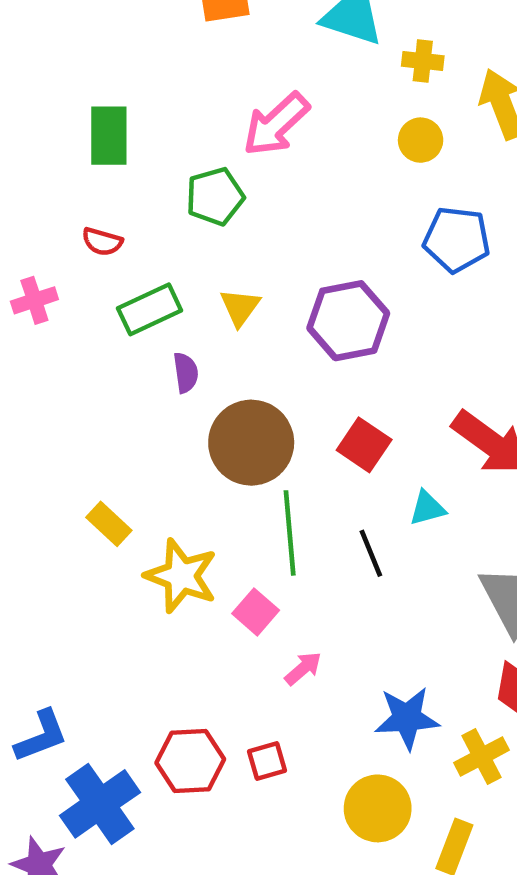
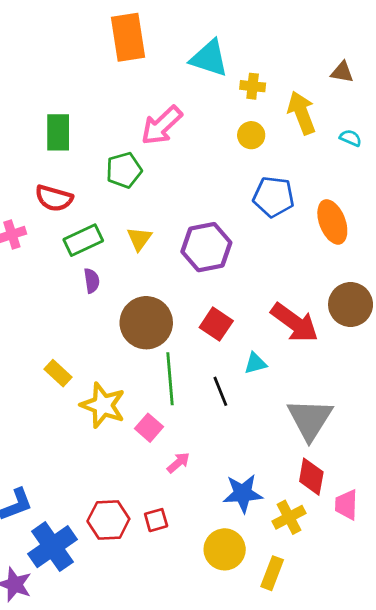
red semicircle: (102, 242) -> (54, 198), size x1.5
purple semicircle: (186, 373) -> (92, 281), moved

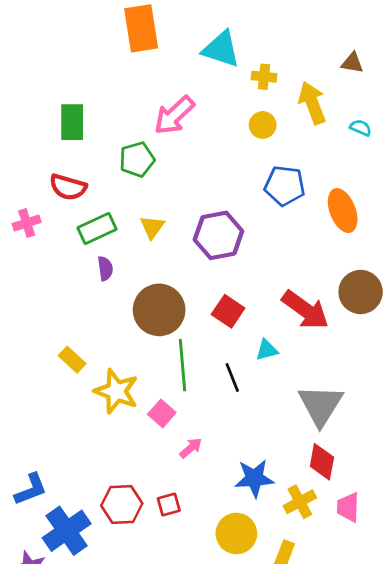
pink trapezoid: (346, 505) -> (348, 507), moved

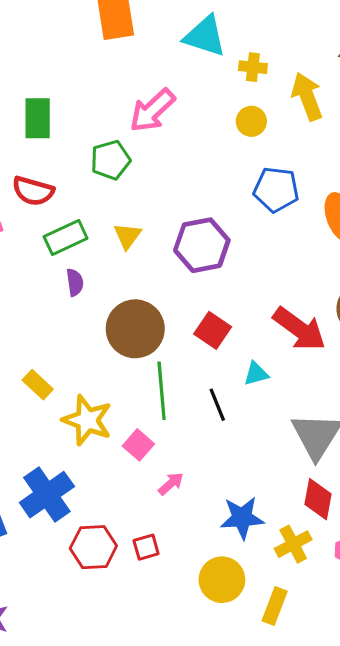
blue cross: (67, 531) -> (47, 495), moved

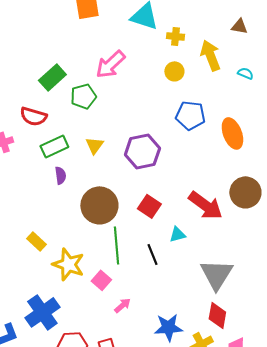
green rectangle: (38, 118) -> (52, 77), moved, turned 48

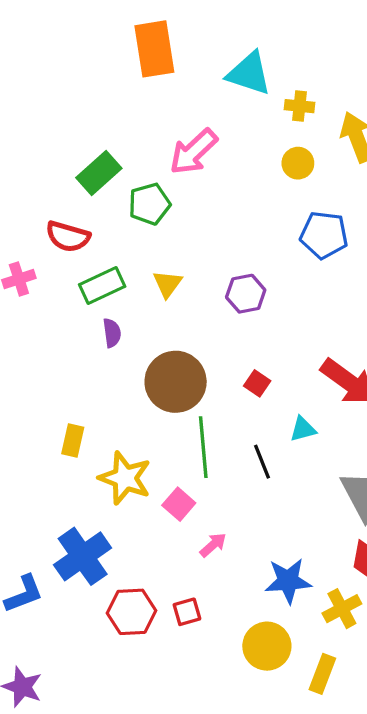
purple hexagon: (142, 151) -> (246, 294), size x0.7
red square: (149, 206) -> (257, 383), size x0.7
yellow rectangle: (36, 241) -> (73, 441), turned 60

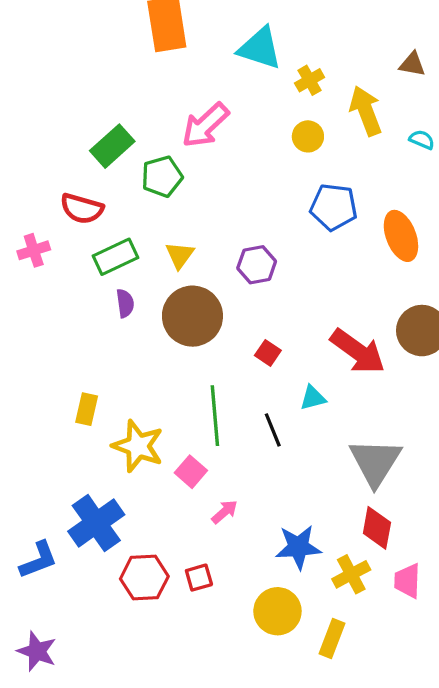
yellow cross: (300, 106) -> (310, 80), turned -36
brown circle: (176, 382) -> (192, 316), moved

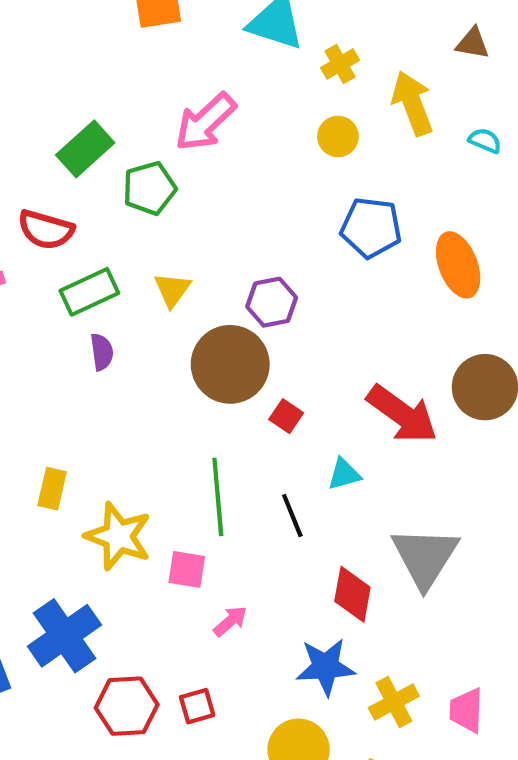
brown circle: (192, 316) -> (230, 364), moved
pink square: (191, 472) -> (187, 569), turned -32
red diamond: (377, 528) -> (352, 594), moved

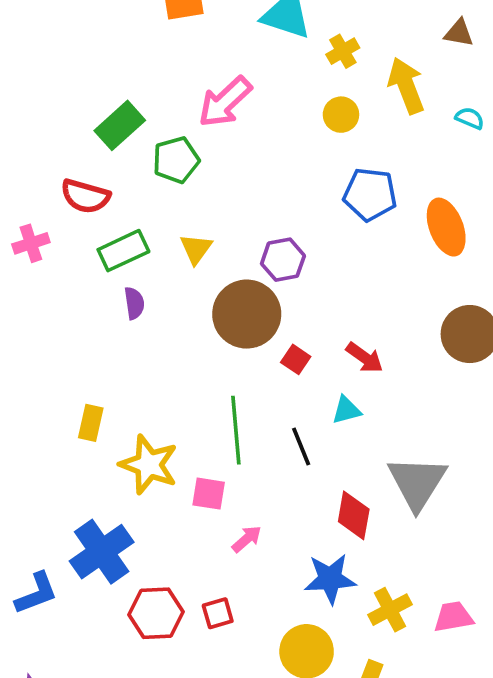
red arrow: (402, 414) -> (365, 358), moved, size x0.6
pink trapezoid: (466, 710) -> (453, 617), turned 78

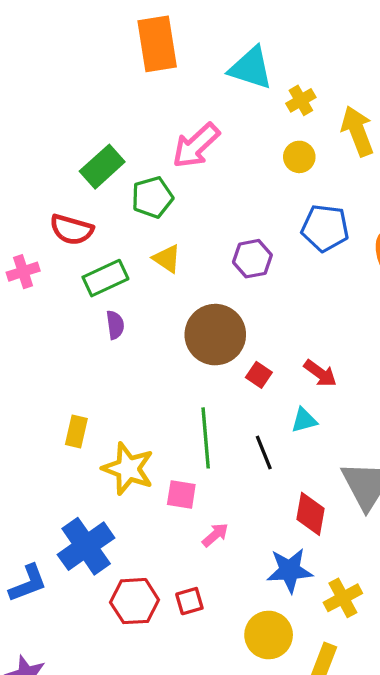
yellow triangle: (196, 249) -> (167, 259), moved, turned -32
purple hexagon: (283, 260) -> (252, 259), moved

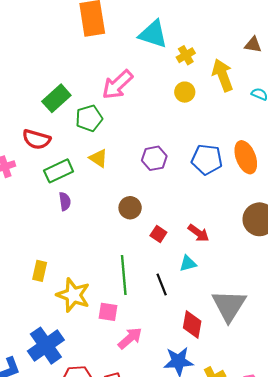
blue pentagon: (325, 228) -> (207, 159), moved
brown circle: (215, 335) -> (130, 208), size x0.6
pink arrow: (215, 535) -> (130, 338), size x1.4

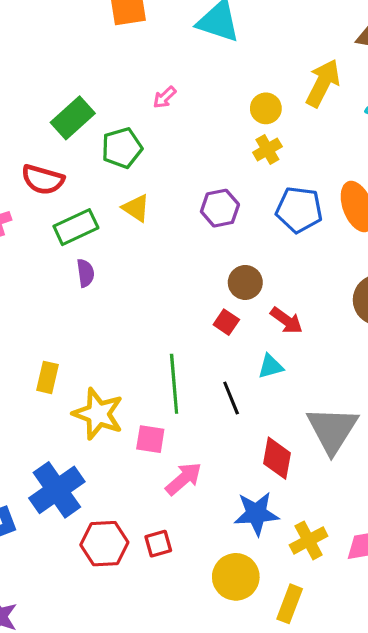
yellow cross: (186, 55) -> (267, 150), moved
yellow arrow: (223, 75) -> (323, 83), turned 48
pink arrow: (117, 85) -> (165, 97), size x0.5
brown circle: (130, 208) -> (245, 282), moved

